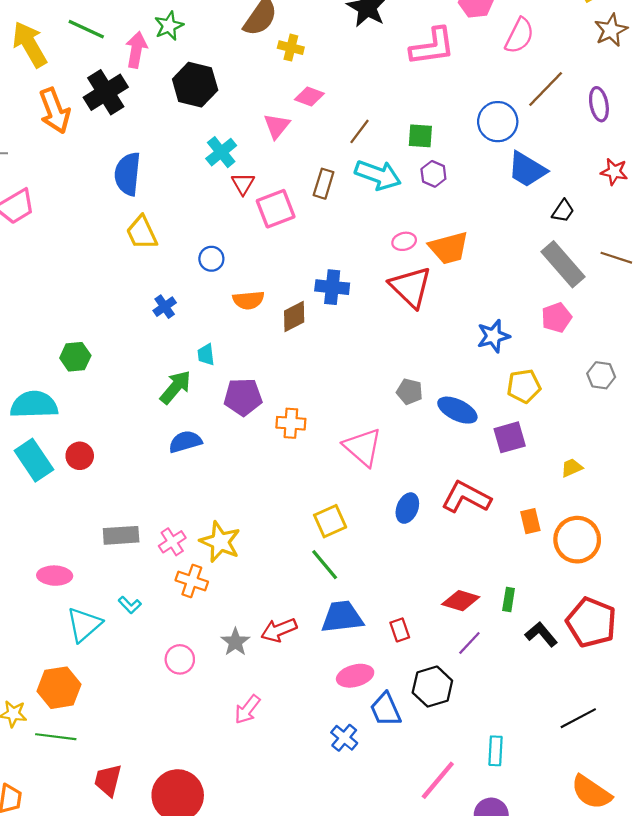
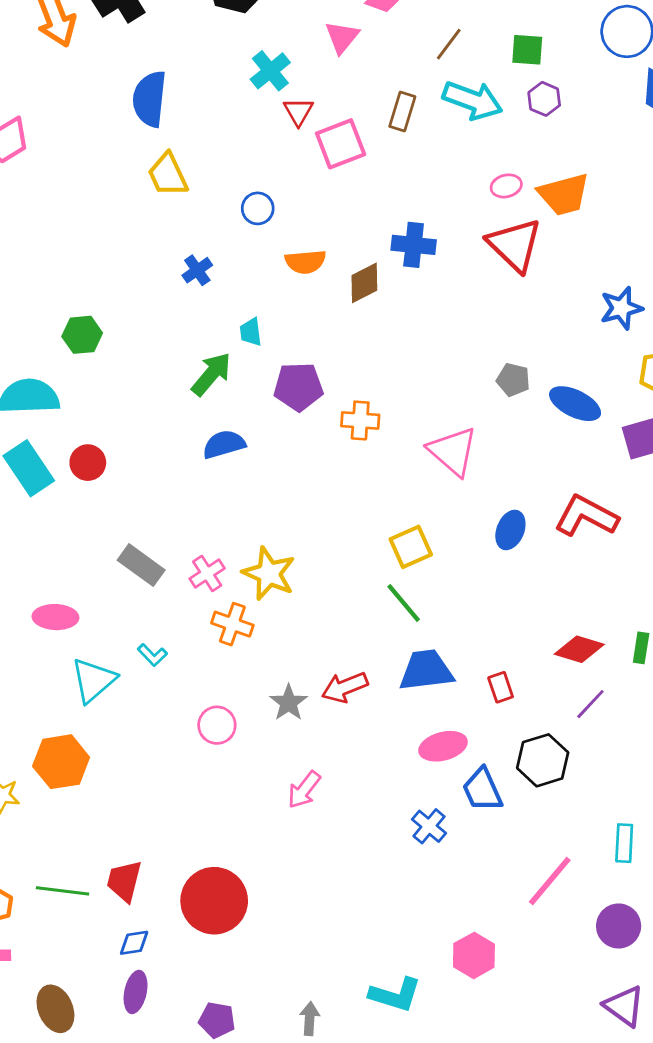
gray rectangle: (121, 535) -> (141, 565), turned 40
green line: (56, 737) -> (62, 891), moved

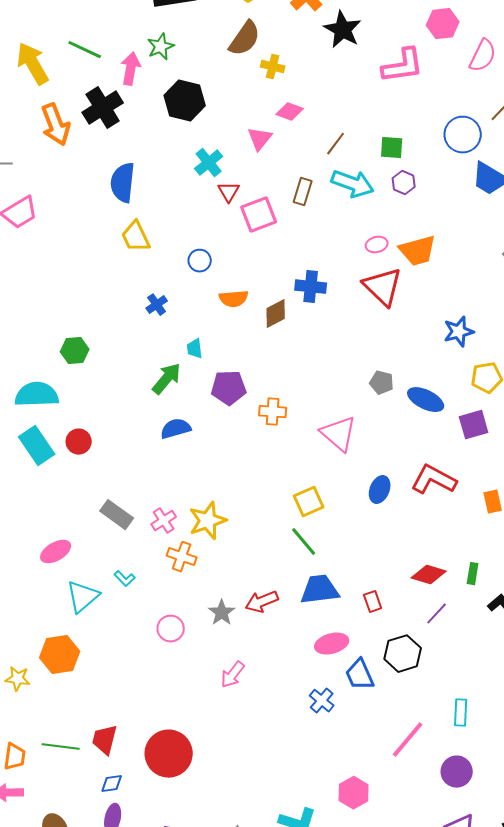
yellow star: (269, 574) -> (208, 521), turned 30
pink ellipse: (55, 617) -> (56, 552), turned -32

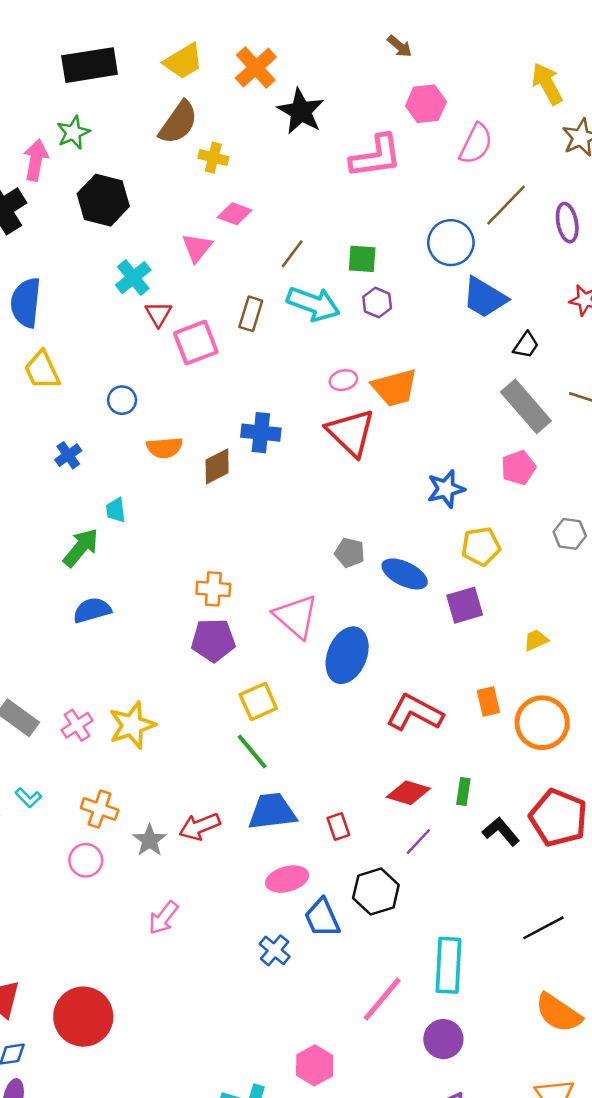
purple pentagon: (229, 388) -> (213, 640), moved
red L-shape: (434, 480) -> (415, 713), moved
blue ellipse: (380, 490) -> (347, 655), moved, size x1.6
orange cross: (182, 557) -> (100, 809), moved
cyan rectangle: (461, 713) -> (448, 965), size x1.6

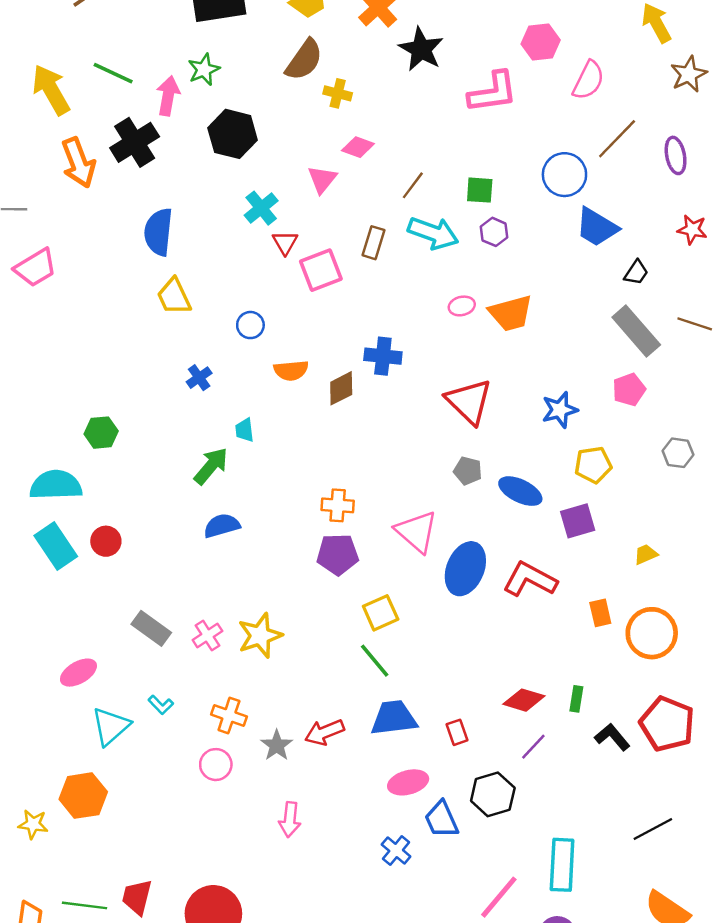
red triangle: (351, 433) -> (469, 401), moved
red L-shape: (415, 713) -> (530, 579), moved
pink arrow: (163, 918) -> (290, 819), turned -32

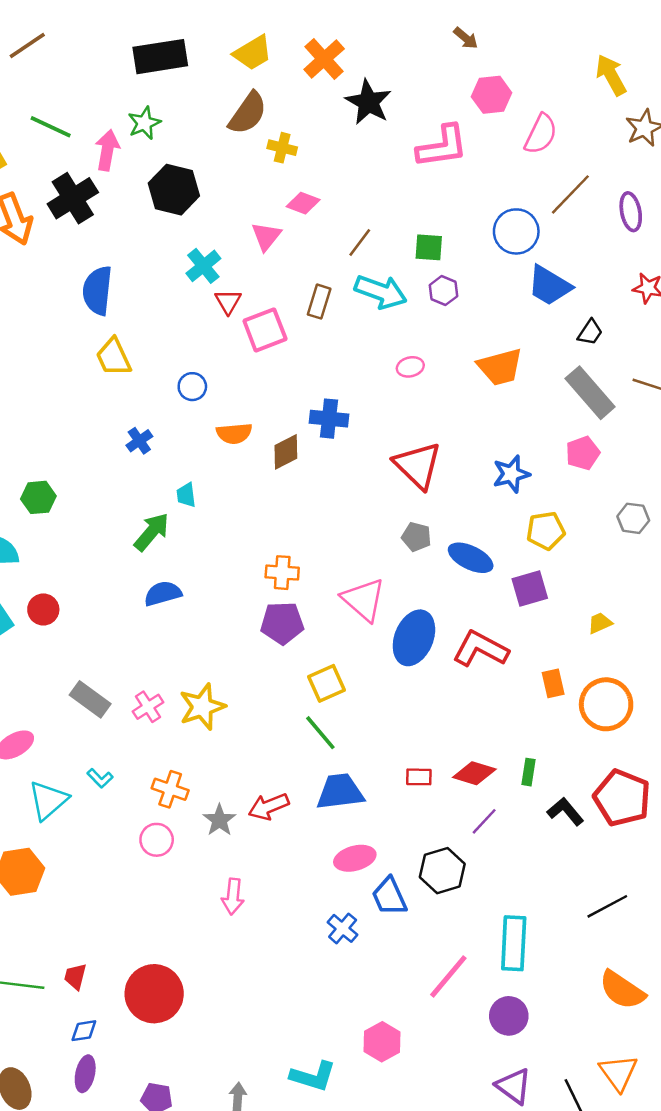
orange trapezoid: (511, 313) -> (500, 367), moved
red rectangle: (457, 732) -> (419, 777), moved, turned -70
red trapezoid: (137, 897) -> (75, 976), size x0.7

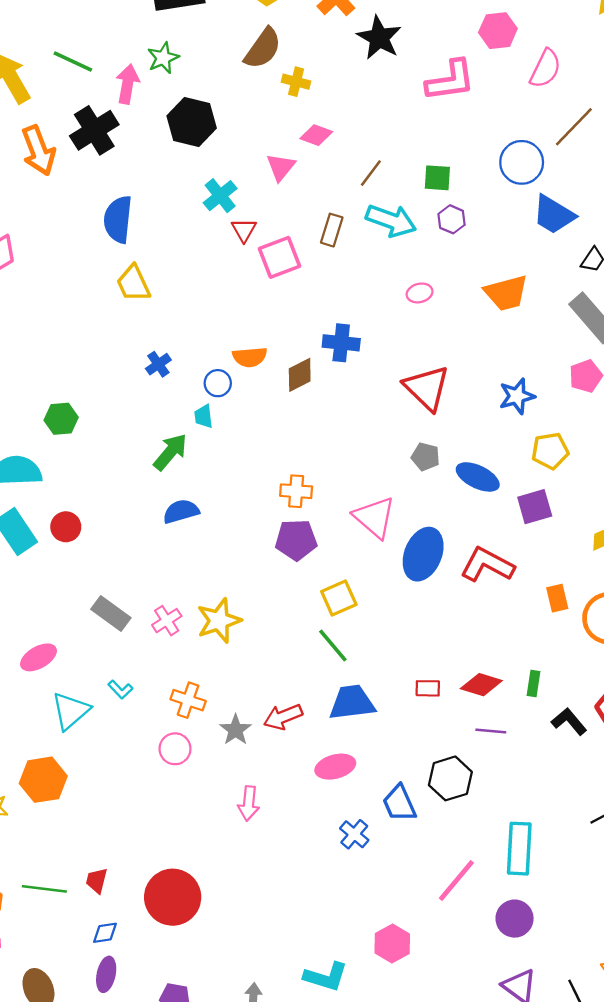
blue circle: (192, 387) -> (218, 383), moved
purple line: (484, 821) -> (491, 731), turned 52
pink ellipse: (355, 858) -> (335, 767), moved

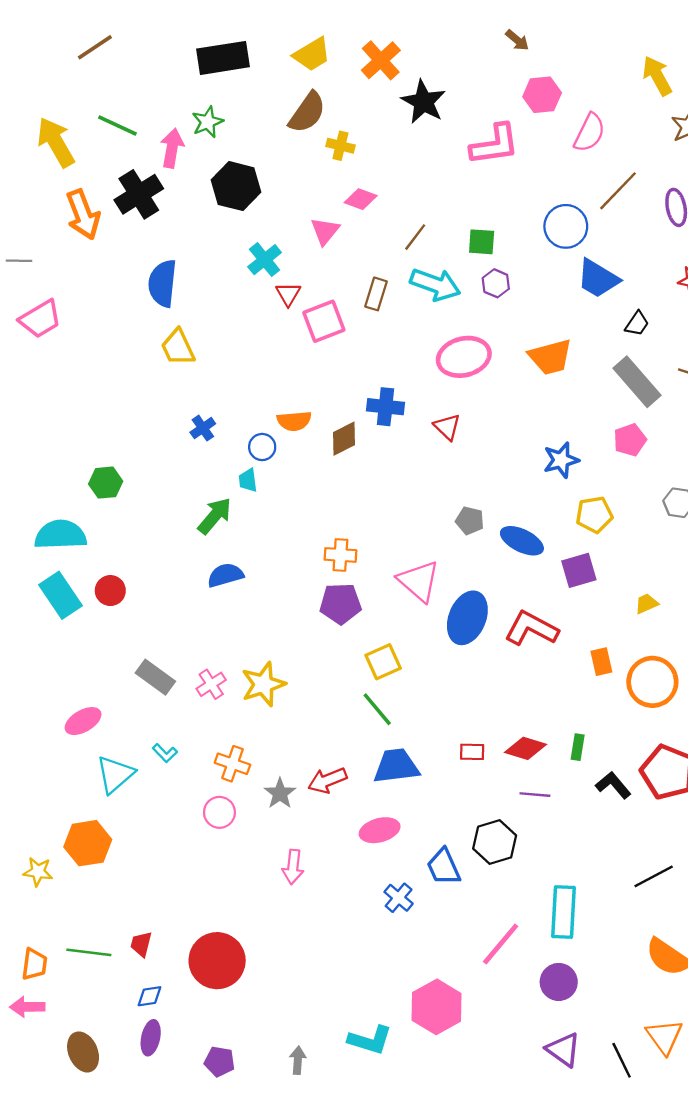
pink ellipse: (420, 293) -> (464, 357), size x2.0
red triangle: (427, 388) -> (447, 427), moved, size x0.6
pink hexagon: (392, 943) -> (437, 1007), size x1.4

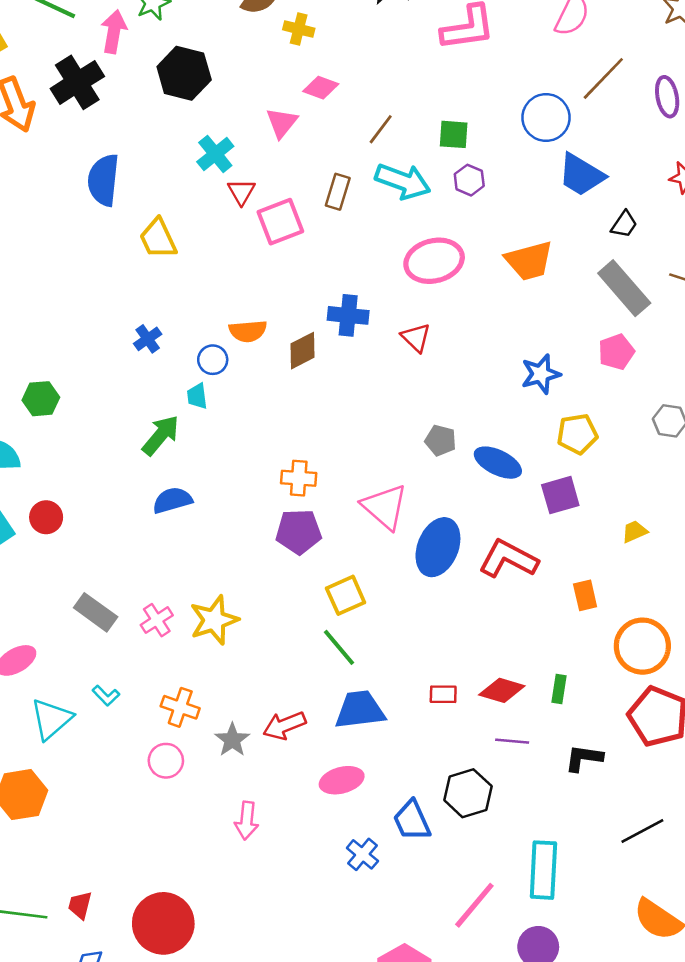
yellow trapezoid: (178, 347) -> (158, 239), moved
orange circle: (652, 682) -> (642, 646), moved
black L-shape: (613, 785) -> (584, 758), moved, turned -42

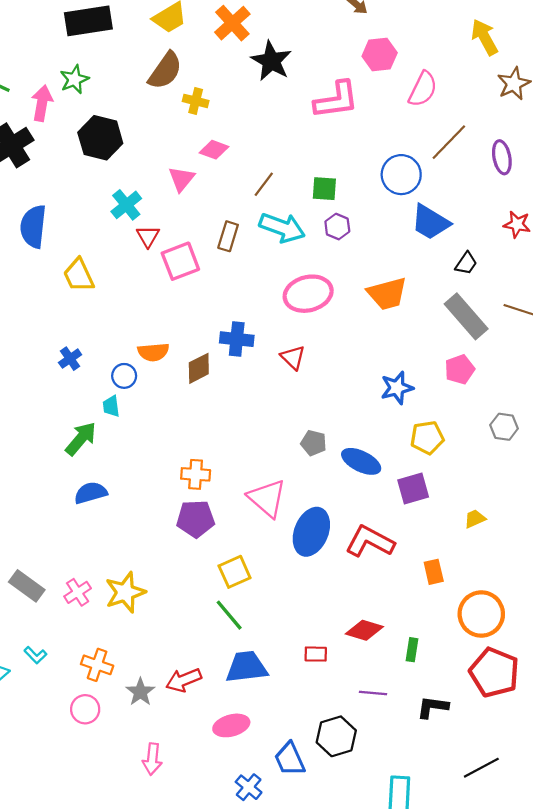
red diamond: (502, 690) -> (364, 630), moved

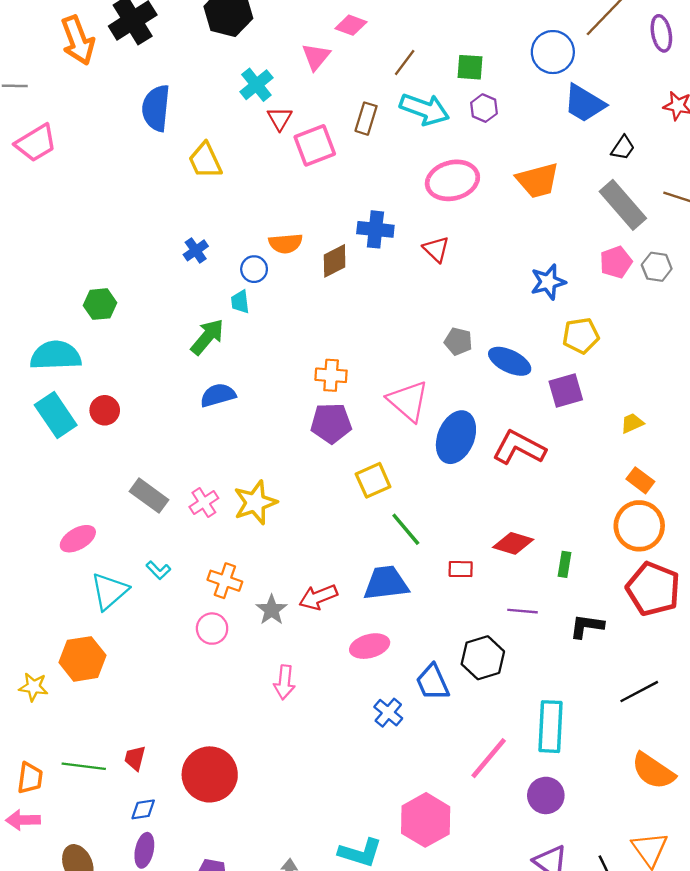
gray hexagon: (504, 427) -> (657, 267), moved
orange rectangle: (434, 572) -> (640, 480), moved, turned -40
green line: (229, 615) -> (406, 529), moved

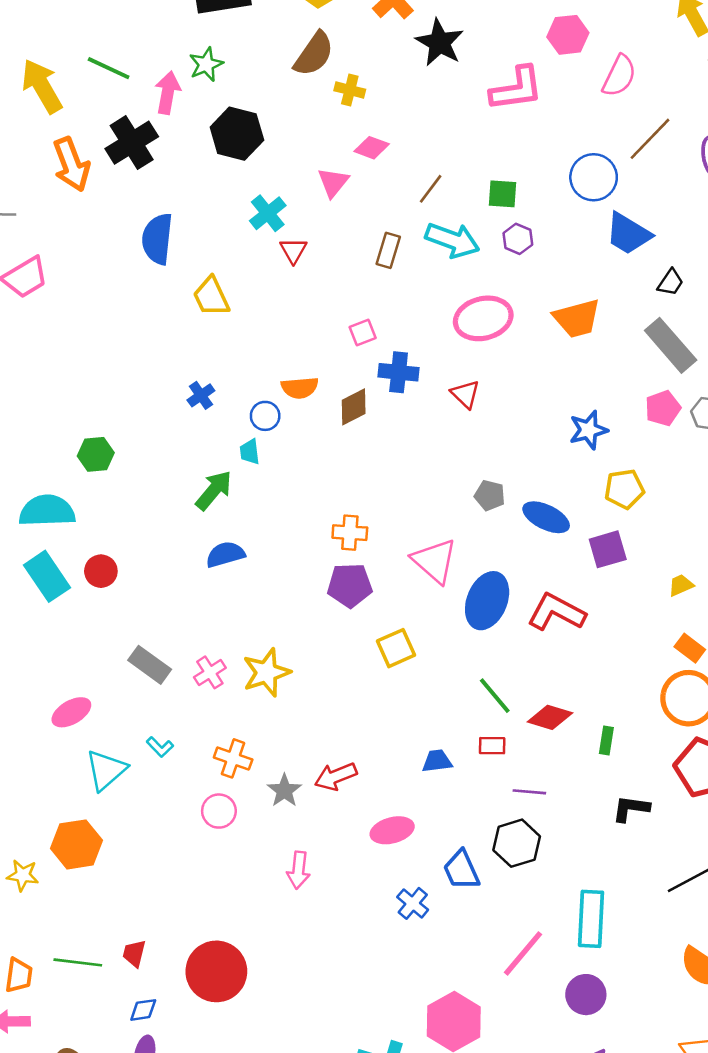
pink square: (315, 145) -> (363, 332), moved, size x0.6
green line: (406, 529) -> (495, 696), moved
blue trapezoid: (386, 583) -> (437, 761), moved, size x0.6
purple line: (522, 611) -> (529, 792), moved

